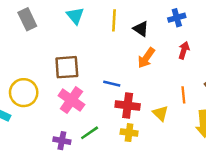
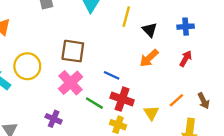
orange line: (183, 95) -> (176, 100), turned 42
green line: (90, 133) -> (94, 103), moved, turned 54

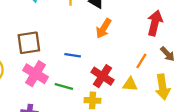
red arrow: (186, 59) -> (155, 23), moved, size x1.5
red cross: (122, 99) -> (102, 76), moved, turned 30
yellow triangle: (151, 113) -> (130, 84), moved, turned -35

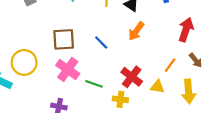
blue line: (73, 55) -> (101, 42), moved, turned 32

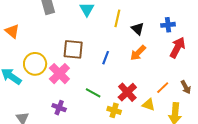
red arrow: (186, 30) -> (177, 48), moved
blue line: (101, 42) -> (106, 58), turned 56
pink cross: (68, 69) -> (59, 74), moved

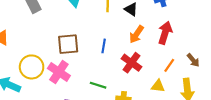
red arrow: (177, 48) -> (165, 33), moved
red cross: (127, 92) -> (131, 63), moved

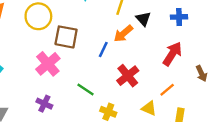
orange arrow: (136, 34) -> (123, 34), moved
brown arrow: (193, 60) -> (201, 73), moved
yellow circle: (32, 67) -> (38, 16), moved

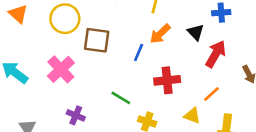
black triangle: (143, 19) -> (196, 32), moved
pink cross: (48, 64) -> (61, 69), moved
red cross: (128, 76) -> (167, 80), turned 35

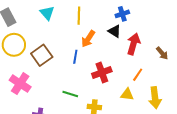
blue cross: (221, 13) -> (122, 14), moved
brown square: (97, 40) -> (42, 55), turned -30

